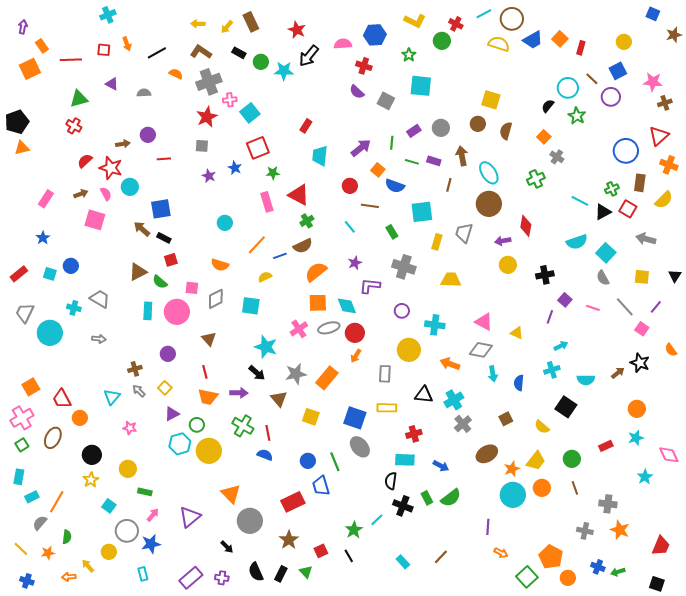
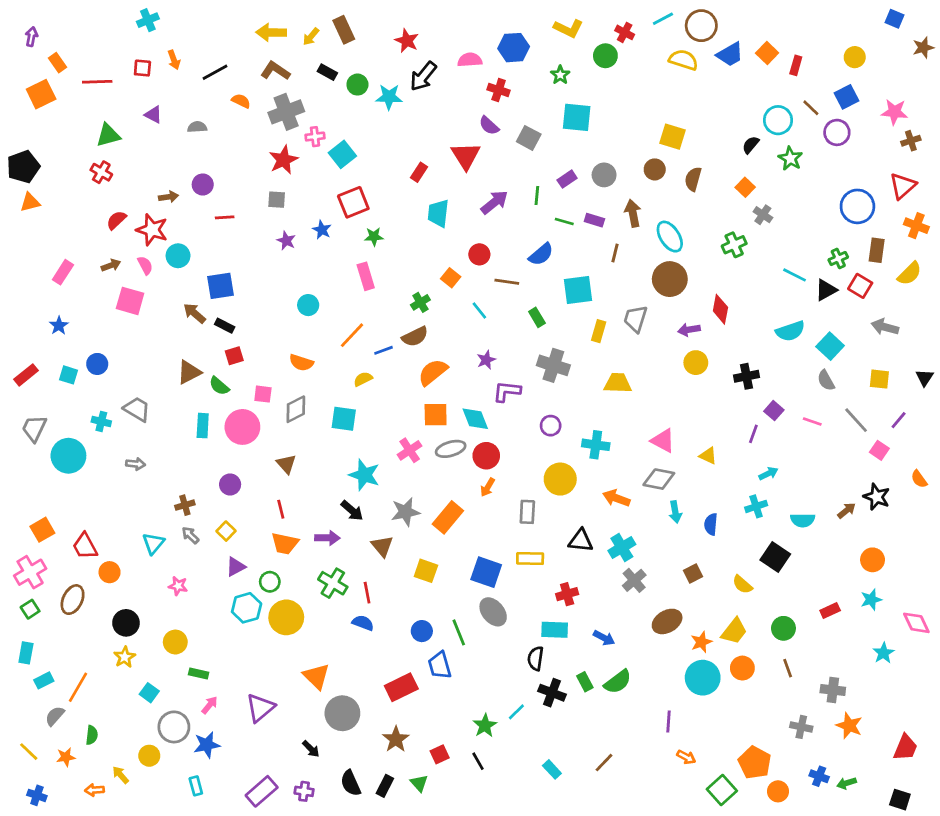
yellow arrow: (198, 24) -> (271, 32), size x1.5
orange square: (378, 170) -> (451, 278), moved
blue semicircle: (395, 186) -> (541, 254), turned -60
red triangle: (299, 195) -> (466, 156), moved, turned 30

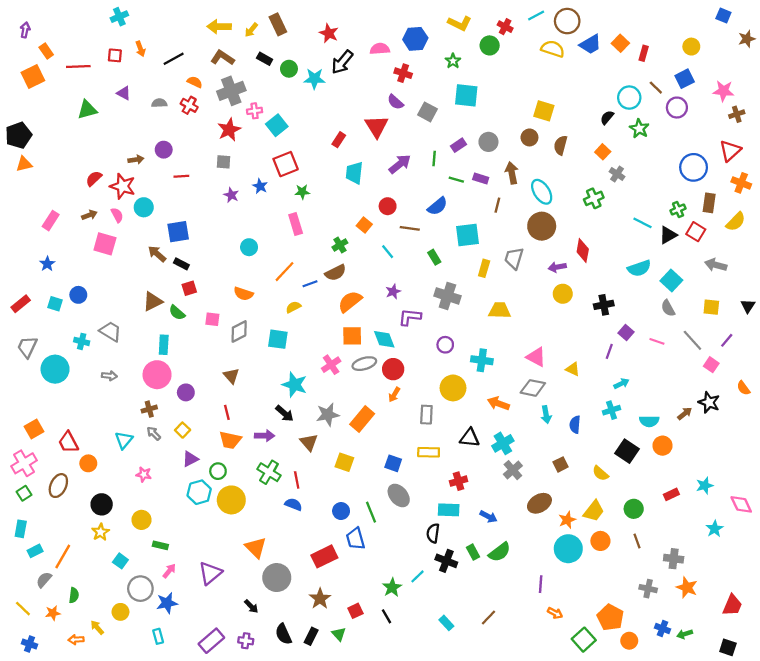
red cross: (101, 172) -> (189, 105), moved
pink circle: (242, 427) -> (157, 375), moved
orange circle: (873, 560) -> (663, 446), moved
blue square: (486, 572) -> (393, 463), size x0.7

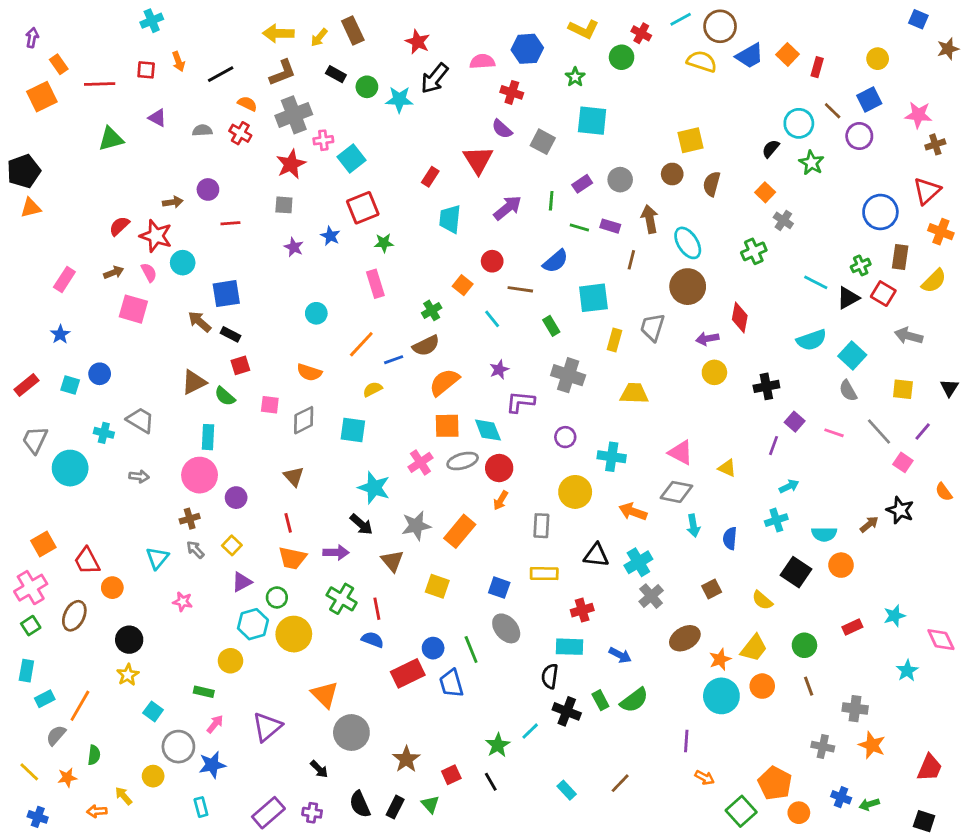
brown L-shape: (222, 58) -> (283, 73), turned 125
yellow square: (544, 111) -> (690, 140), turned -30
yellow circle: (142, 520) -> (230, 661), moved
red rectangle: (324, 556) -> (408, 673), moved

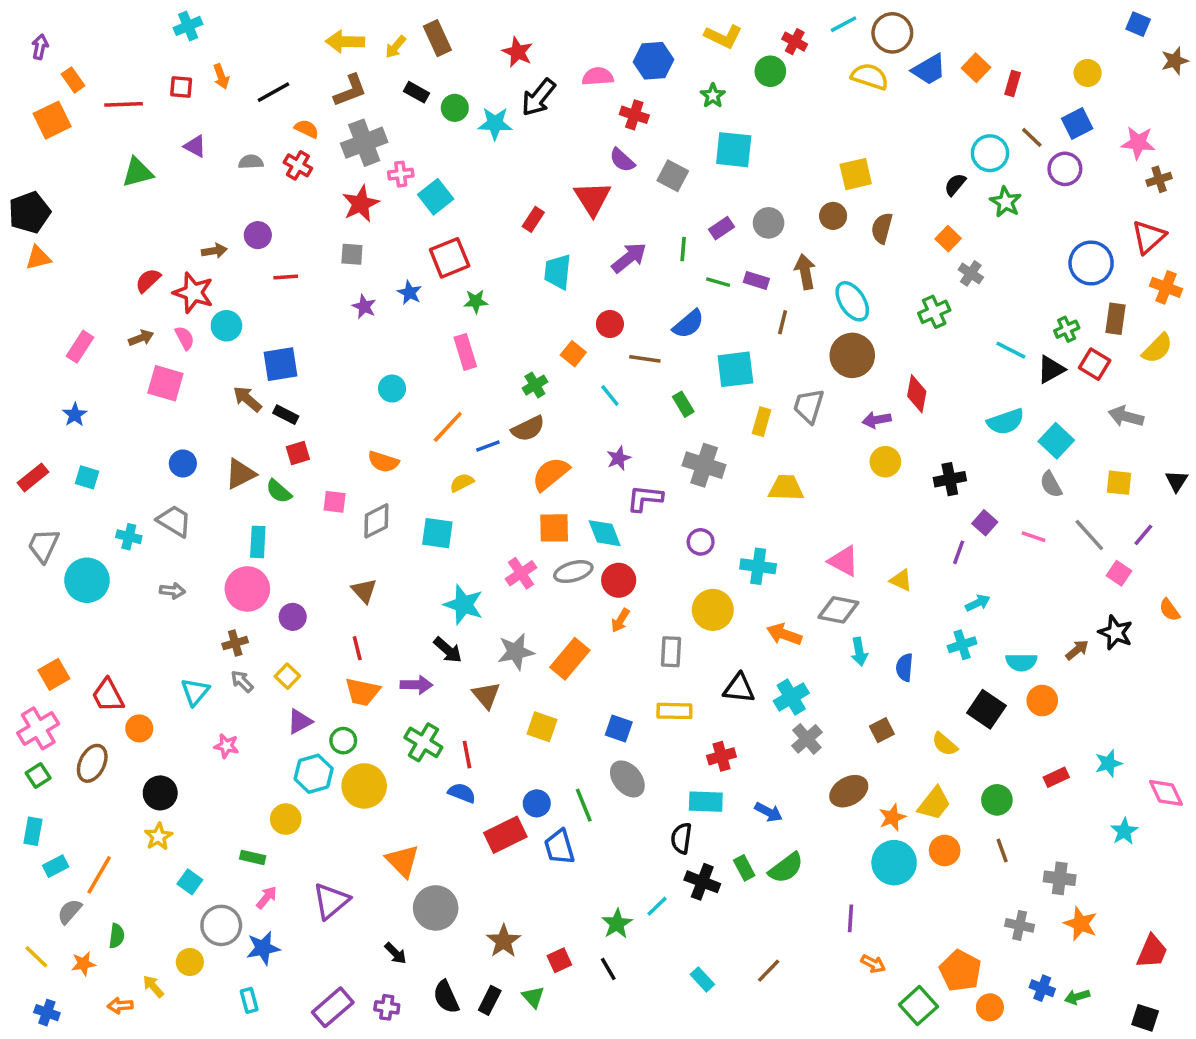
blue circle: (100, 374) -> (183, 463), moved

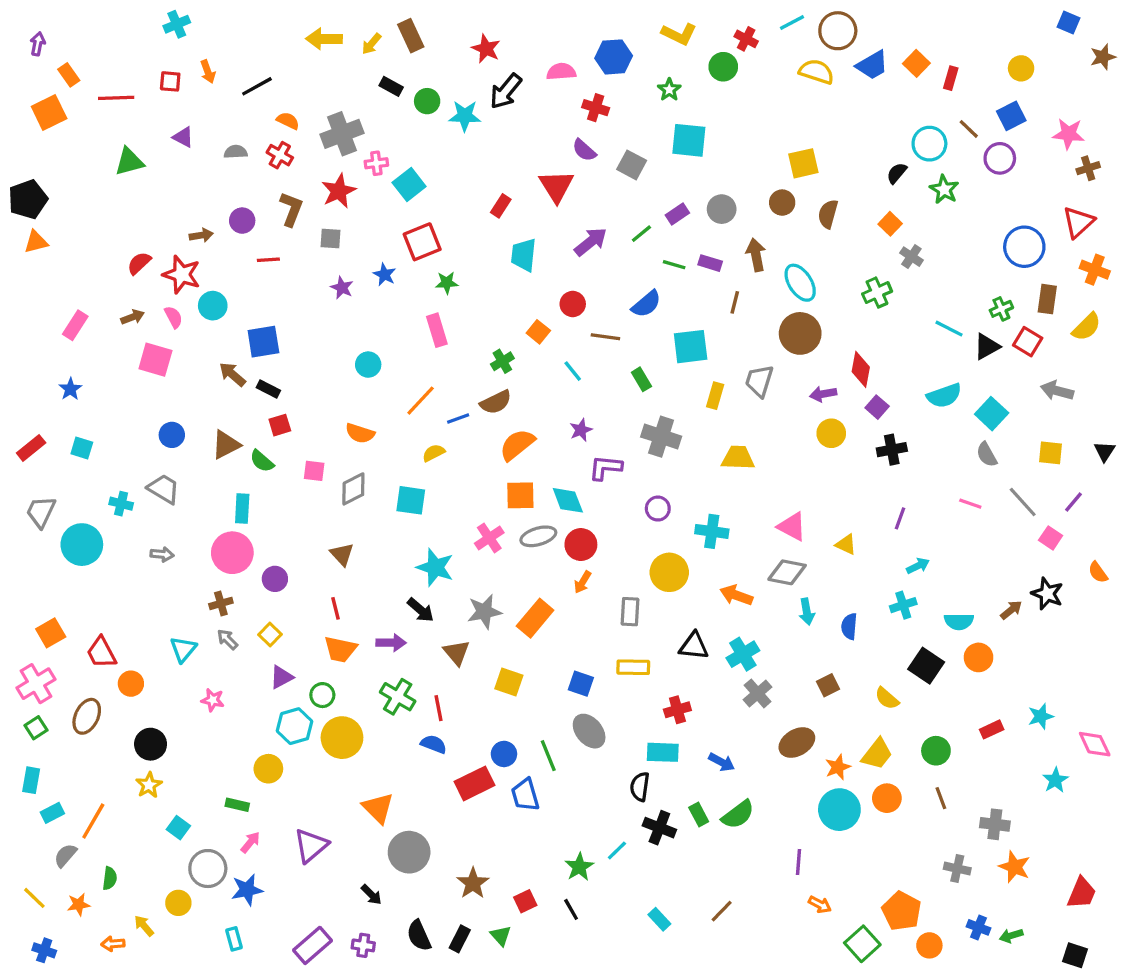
brown L-shape: (350, 90) -> (291, 209), moved, turned -48
green line: (683, 249) -> (641, 234), turned 45
purple square: (985, 523) -> (877, 407), moved

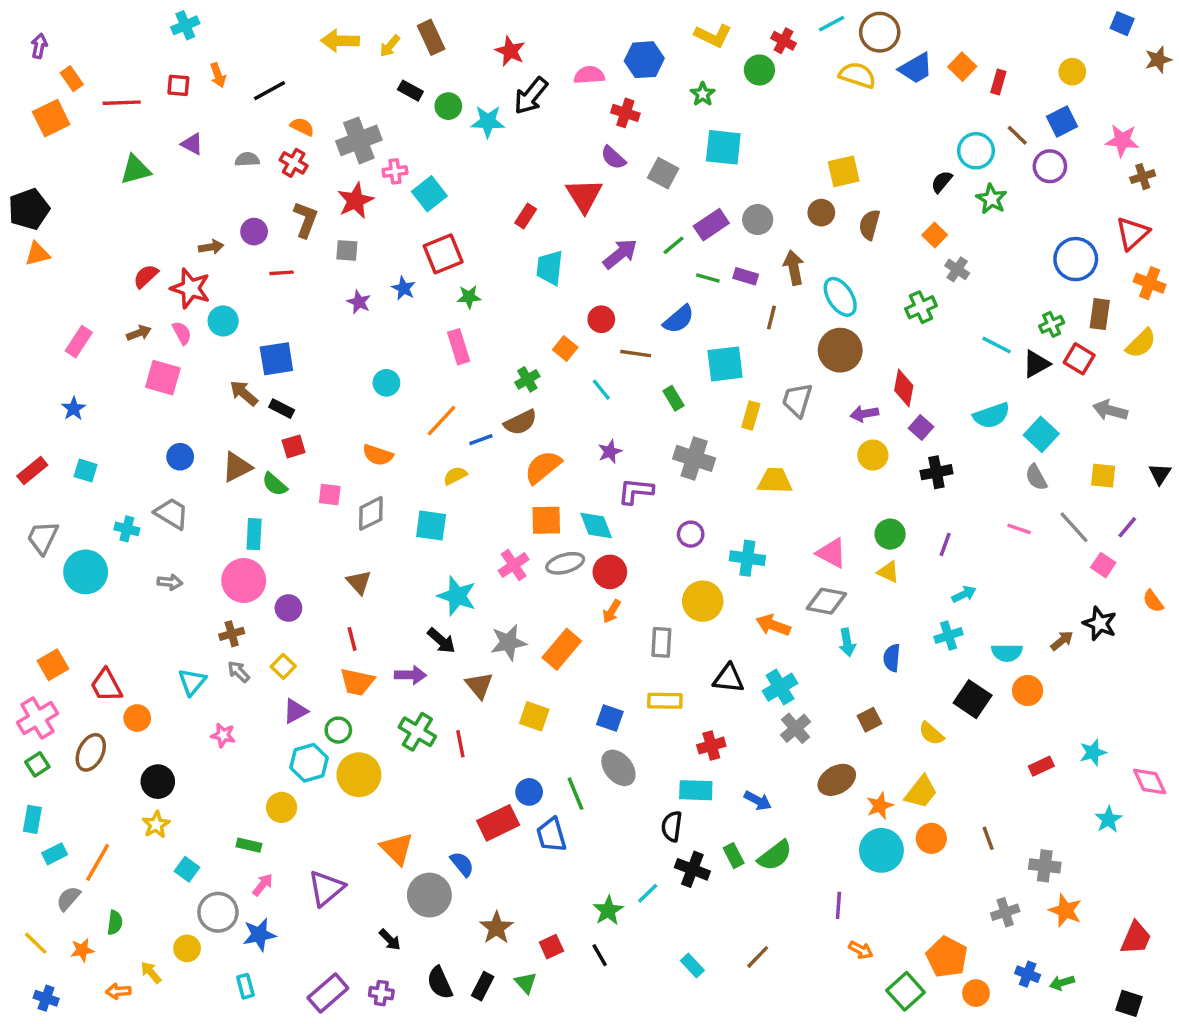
purple rectangle: (677, 214) -> (711, 225), size x1.4
blue semicircle: (434, 744) -> (462, 864), moved, turned 30
green circle: (936, 751) -> (890, 534), moved
gray cross: (957, 869) -> (1005, 912), turned -30

